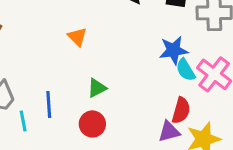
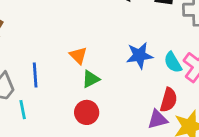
orange triangle: (77, 37) -> (78, 55), moved
blue star: (174, 50) -> (139, 55), moved
blue line: (49, 104) -> (35, 75), moved

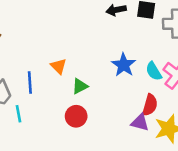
orange triangle: (78, 55) -> (59, 66), moved
blue star: (139, 55) -> (124, 65), turned -30
purple triangle: (158, 119) -> (140, 123), turned 30

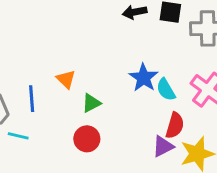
cyan semicircle: (154, 71) -> (166, 90), moved
cyan line: (19, 114) -> (18, 136), turned -66
purple triangle: (140, 123) -> (163, 146), turned -42

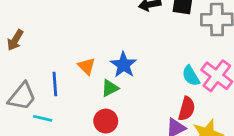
blue star: (144, 78) -> (124, 65), moved
cyan semicircle: (166, 90) -> (191, 76), moved

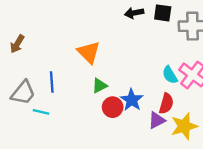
blue star: (124, 65) -> (132, 100), moved
orange triangle: (87, 66) -> (89, 52), moved, size x1.5
red circle: (106, 121) -> (113, 107), moved

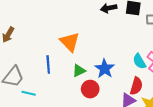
blue line: (52, 82) -> (48, 64), moved
blue star: (132, 100) -> (105, 69), moved

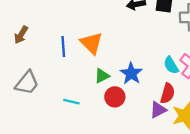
blue line: (48, 64) -> (63, 46), moved
cyan line: (29, 93) -> (71, 102), moved

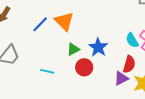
blue line: (63, 46) -> (40, 24), turned 48

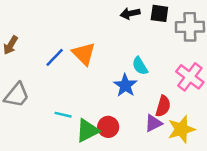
cyan semicircle: (132, 40) -> (140, 66), moved
green triangle: (73, 49) -> (87, 131), moved, size x1.5
red circle: (84, 67) -> (108, 127), moved

